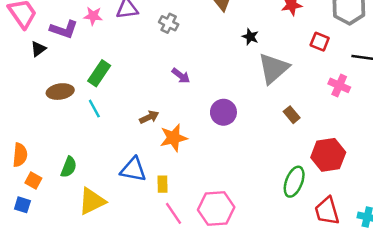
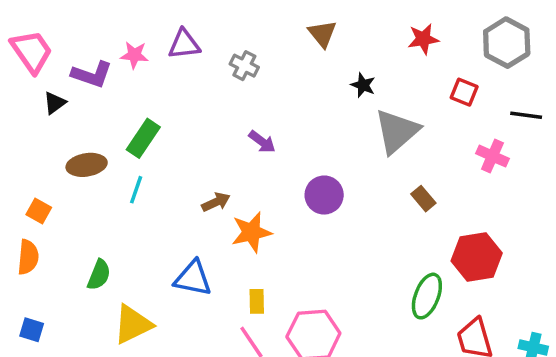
cyan line: (94, 109) -> (136, 190), turned 48
orange square: (33, 180) -> (39, 211), moved
yellow rectangle: (163, 184) -> (257, 301), moved

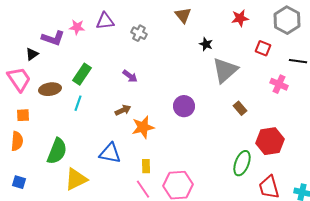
pink trapezoid: (32, 51) -> (19, 79), moved
purple arrow: (262, 142) -> (130, 76), moved
orange square: (39, 211) -> (23, 115), turned -32
green semicircle: (99, 275) -> (57, 151), size x1.5

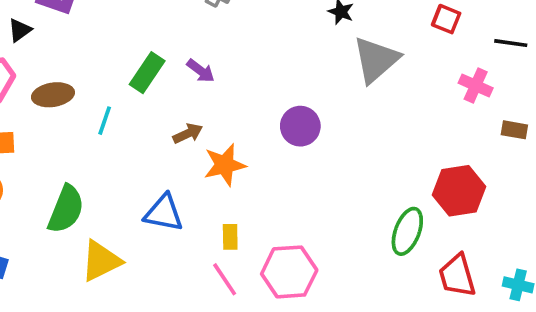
green rectangle: (82, 74) -> (147, 73), moved
brown rectangle: (240, 108) -> (514, 130), moved, turned -40

